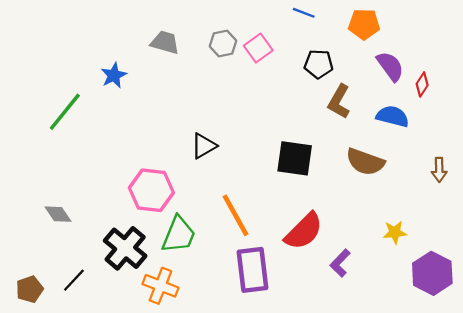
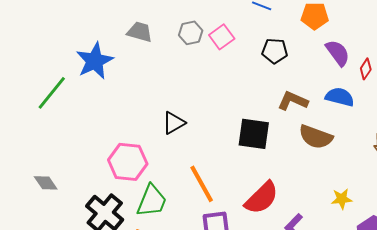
blue star: (114, 75) -> (95, 61), size x1.6
brown L-shape: (339, 102) -> (293, 101), moved, turned 84

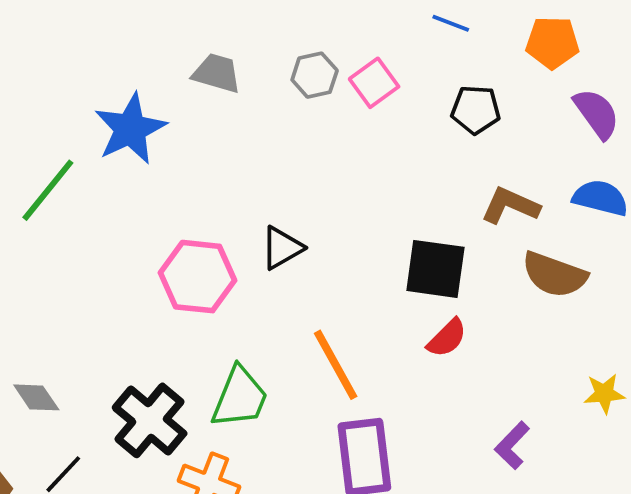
pink hexagon: (128, 162) -> (198, 277), moved
gray diamond: (46, 183) -> (36, 397), moved
red semicircle: (262, 198) -> (447, 338), moved, size x0.6

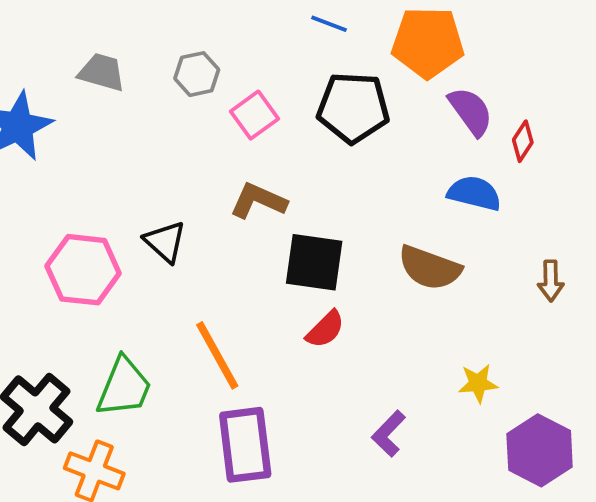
orange pentagon: (552, 42) -> (428, 42), size x1.4
pink square: (374, 83) -> (255, 115), moved
black pentagon: (476, 110) -> (353, 108), size x1.5
brown L-shape: (510, 206) -> (258, 201), moved
black triangle: (282, 248) -> (165, 242), turned -48

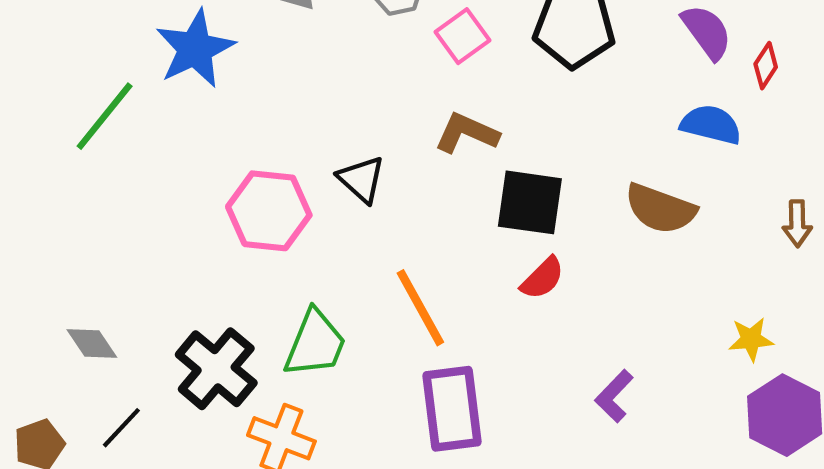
yellow star: (478, 383) -> (751, 339), moved

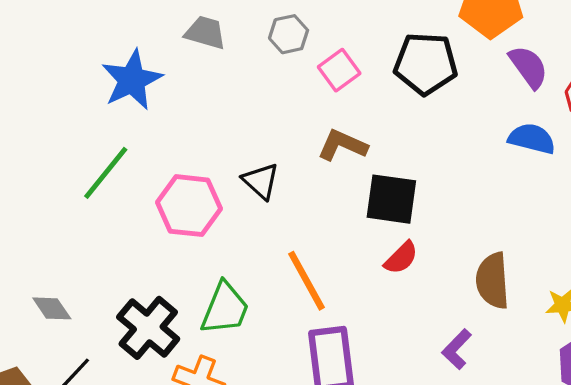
green line: (105, 116) -> (106, 173), moved
brown semicircle: (660, 209) -> (493, 281), moved, turned 66

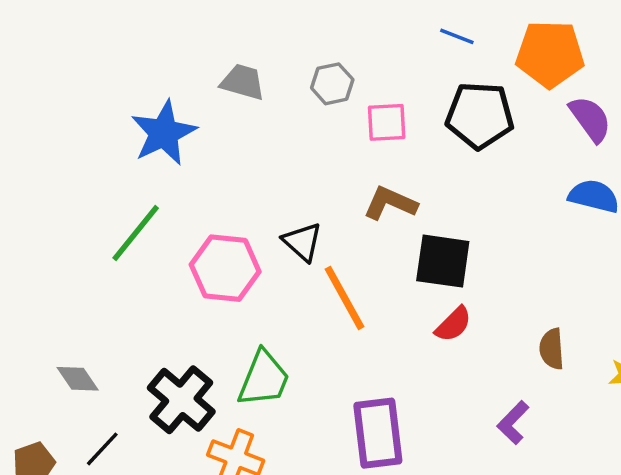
pink square: (339, 70) -> (387, 122), turned 33
orange line: (306, 281) -> (345, 298), moved
brown semicircle: (493, 281) -> (552, 349), size x0.7

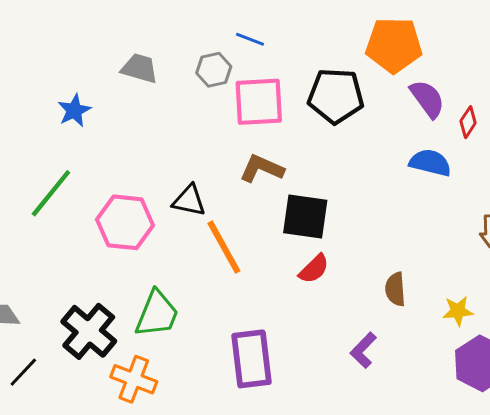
blue line: (457, 36) -> (250, 39), moved
pink square: (387, 122) -> (259, 102), size x1.5
blue star: (164, 133) -> (74, 110), size x0.6
black triangle: (302, 242) -> (189, 201), turned -30

